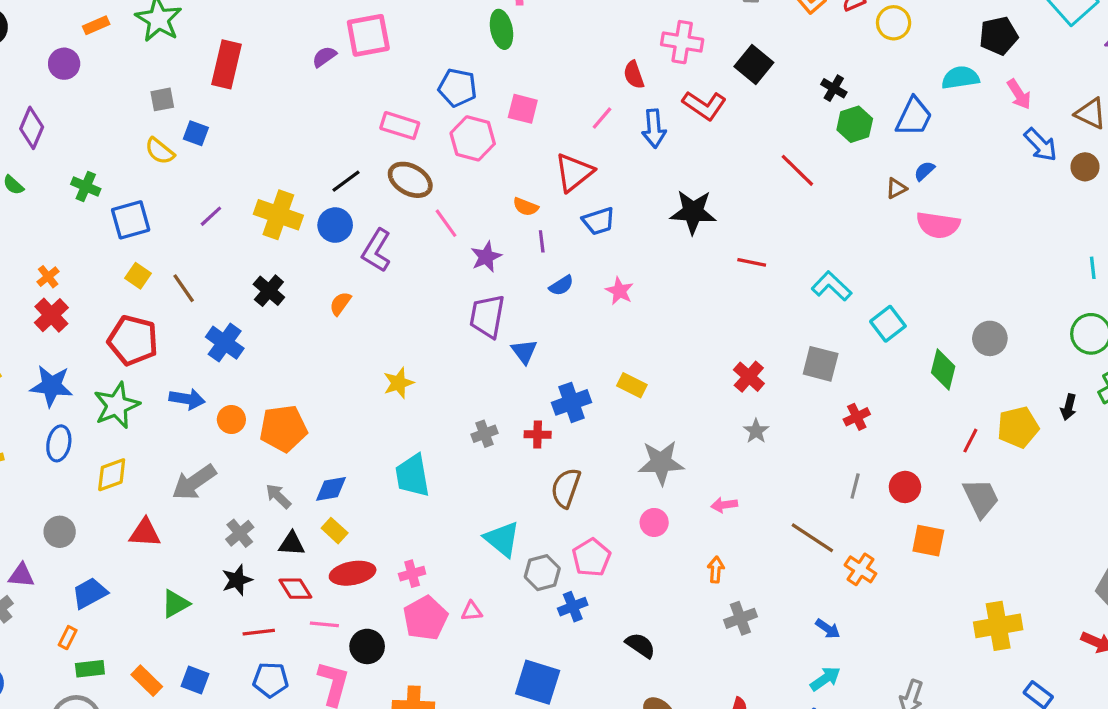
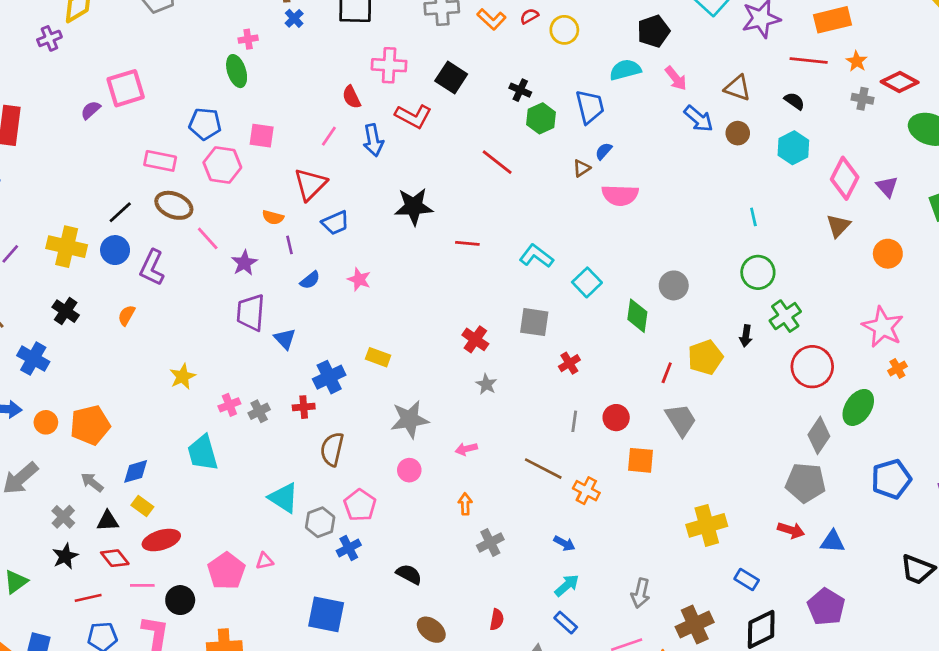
blue trapezoid: (914, 117) -> (590, 107), turned -33
pink cross: (412, 574) -> (229, 405), moved

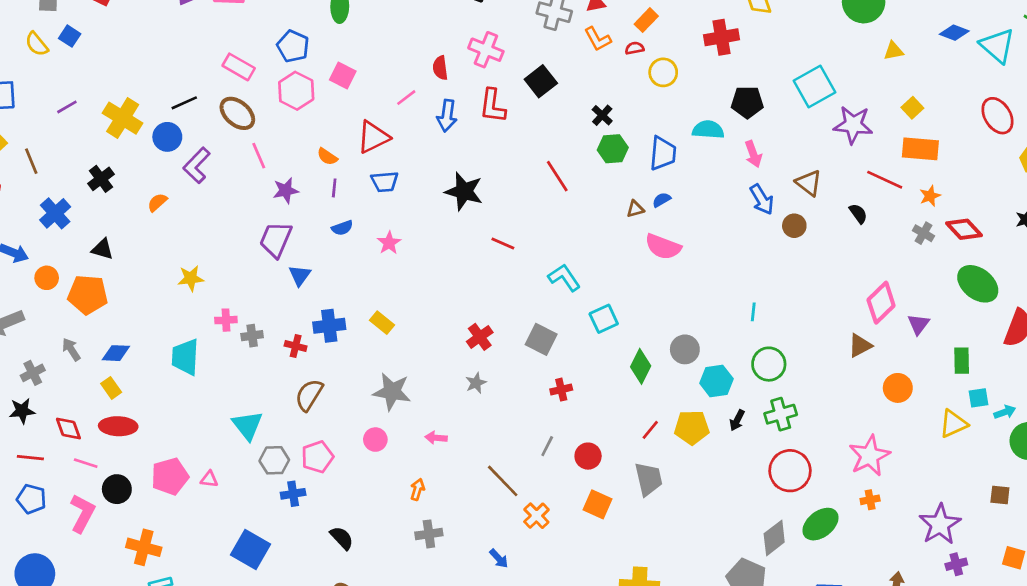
red L-shape: (413, 116) -> (493, 106), turned 51
cyan hexagon: (793, 148) -> (716, 381), moved
cyan line: (753, 217) -> (753, 312), moved
black triangle: (108, 521) -> (102, 249), moved

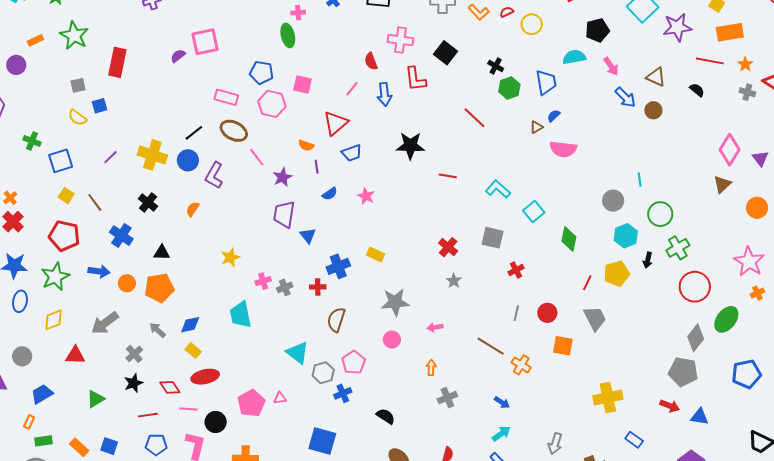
blue square: (70, 36) -> (100, 106), turned -35
gray circle: (685, 349) -> (613, 201), moved

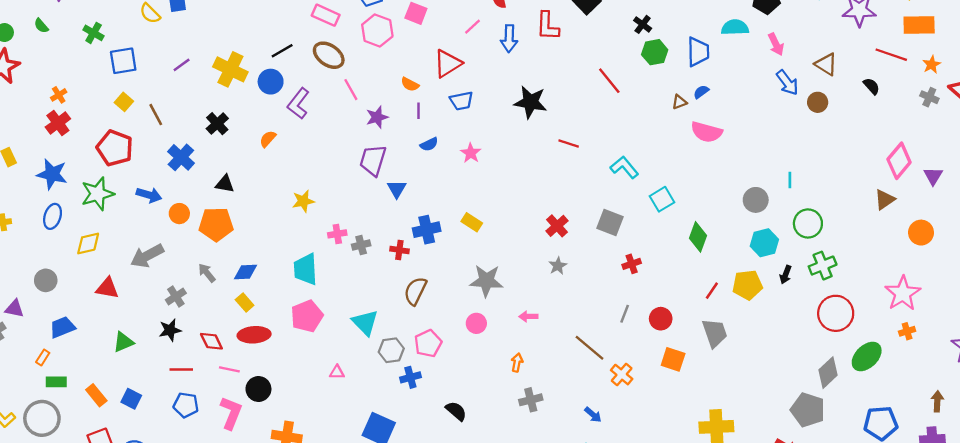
pink pentagon: (251, 403) -> (307, 316), moved

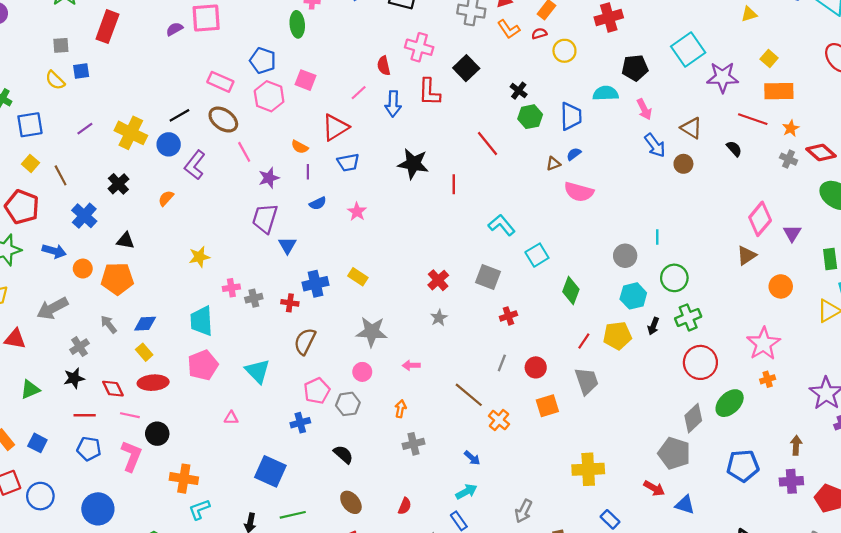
red line: (569, 143) -> (454, 184), moved, turned 72
gray hexagon: (391, 350) -> (348, 404), moved
orange square: (673, 359) -> (547, 406), turned -35

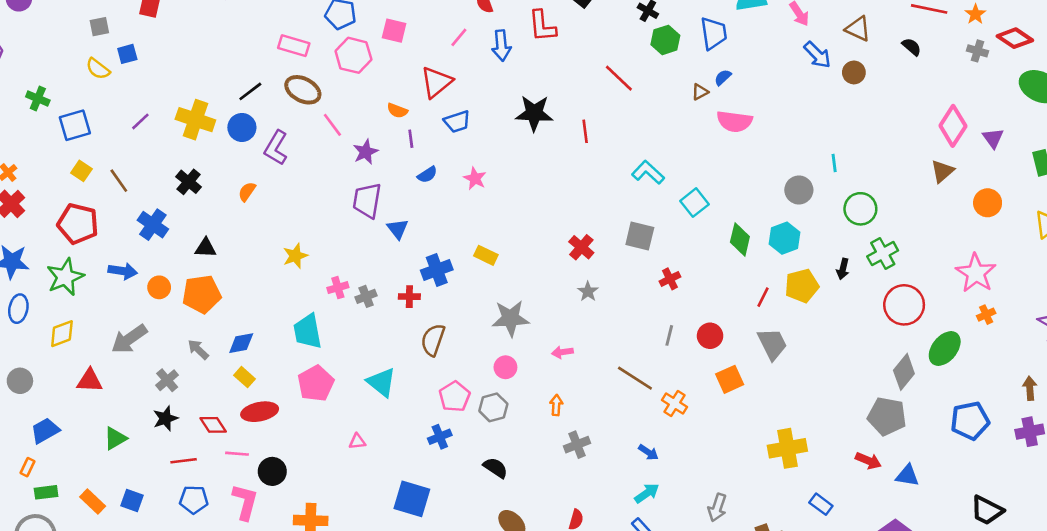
cyan hexagon: (633, 296) -> (785, 238), moved

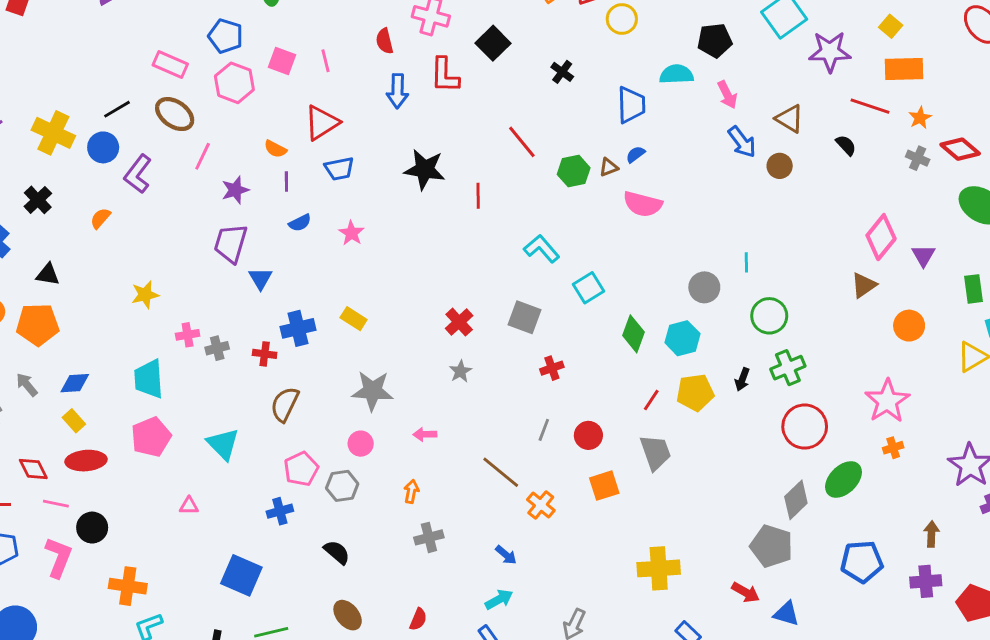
pink line: (459, 37) -> (325, 61), moved, turned -60
green hexagon: (665, 40) -> (574, 171), moved
pink line: (332, 125) -> (203, 156), turned 55

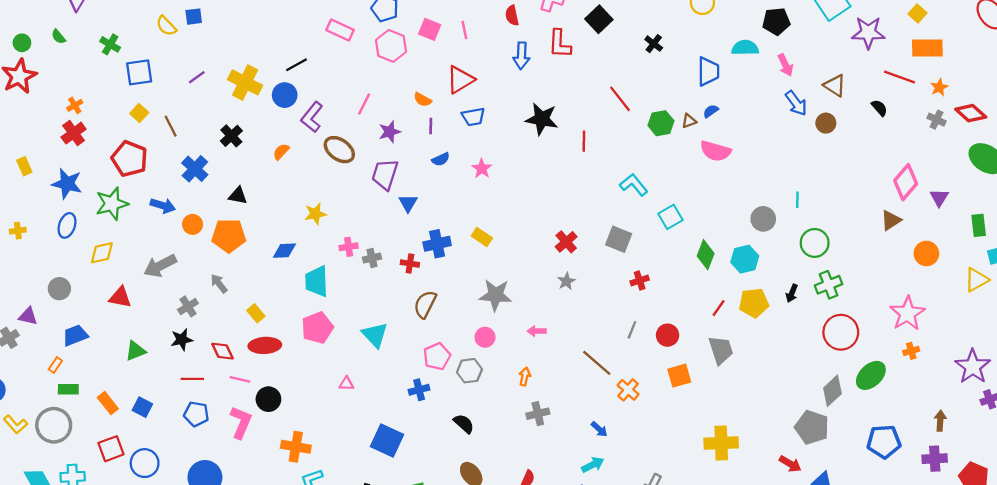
brown ellipse: (175, 114) -> (339, 150), moved
blue diamond: (75, 383) -> (284, 251), moved

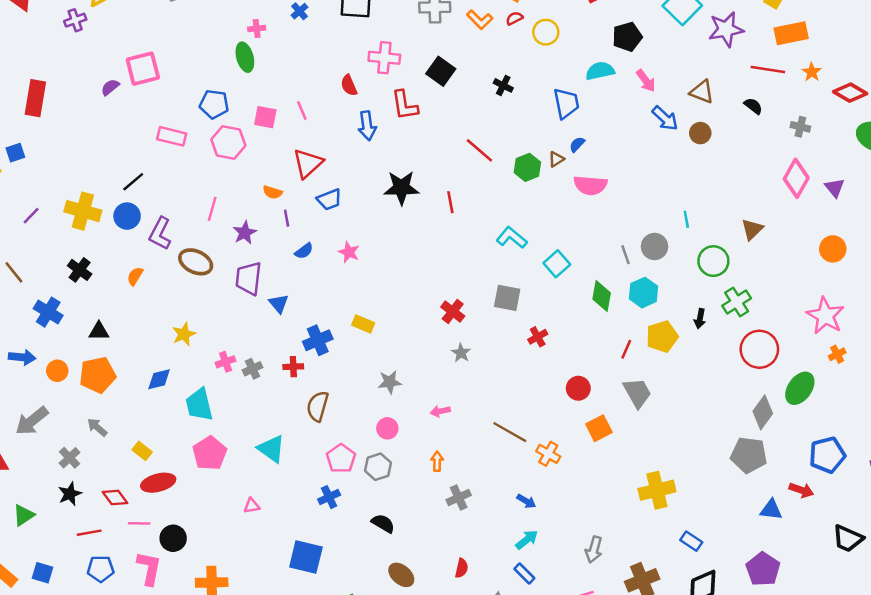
gray cross: (936, 120) -> (800, 127), moved
brown triangle: (891, 220) -> (752, 229), moved
gray star: (496, 295) -> (390, 382), size x0.7
gray line: (632, 330) -> (626, 255), moved, turned -30
red arrow: (790, 464) -> (801, 490), moved

